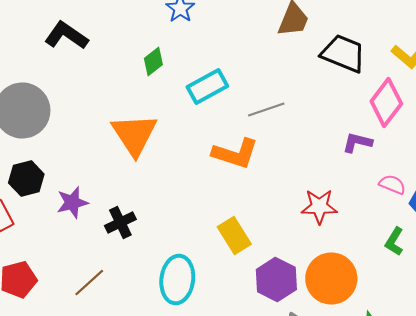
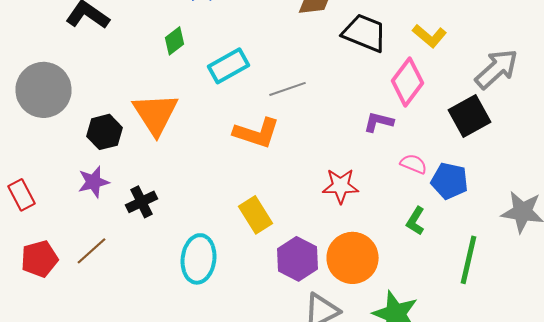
black hexagon: (26, 178) -> (104, 132), moved
brown line: (89, 282) -> (92, 251), moved

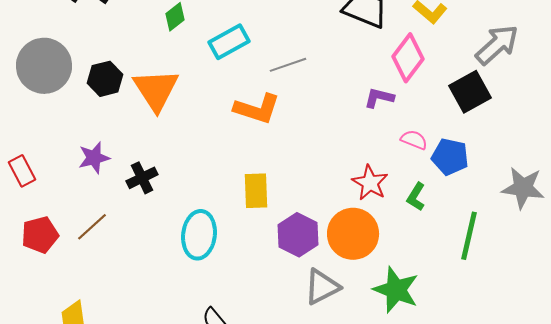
black hexagon: (104, 132) -> (105, 79), moved
red star: (340, 186) -> (370, 183), moved, turned 30
yellow rectangle: (256, 215) -> (256, 191), turned 30

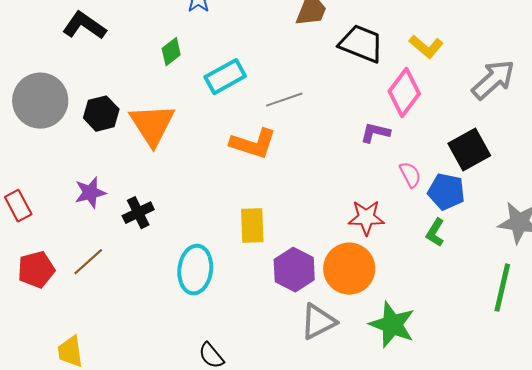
black square: (470, 92) -> (469, 150), moved
pink semicircle: (414, 140) -> (410, 175), turned 40
red star: (370, 183) -> (366, 218), turned -30
green L-shape: (416, 197) -> (435, 233), moved
green line: (469, 236) -> (502, 288), moved

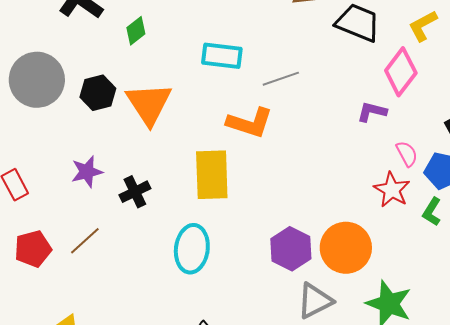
yellow L-shape: (426, 47) -> (423, 26), turned 112
green diamond: (171, 52) -> (136, 31), moved
cyan rectangle: (225, 77) -> (222, 56), turned 36
red star: (366, 218) -> (392, 190), moved, turned 30
yellow rectangle: (252, 226) -> (212, 175), moved, size x1.4

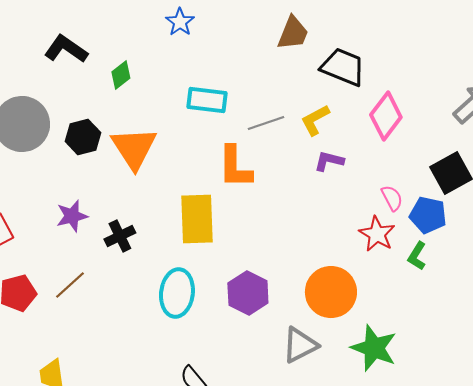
yellow L-shape: (423, 26) -> (315, 120), moved
purple L-shape: (372, 112) -> (329, 161), moved
orange L-shape: (250, 123) -> (235, 167), turned 72
purple hexagon: (291, 249) -> (248, 293), moved

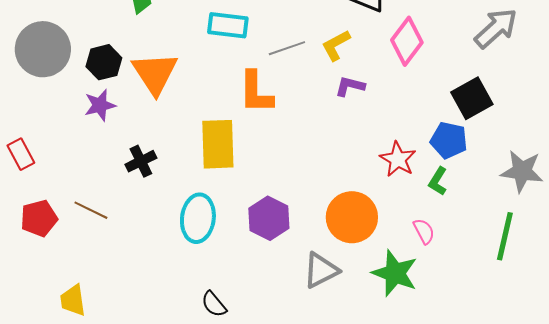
pink semicircle: (392, 198) -> (424, 231), moved
purple star: (72, 216) -> (100, 105), moved
brown line: (70, 285) -> (91, 210), turned 68

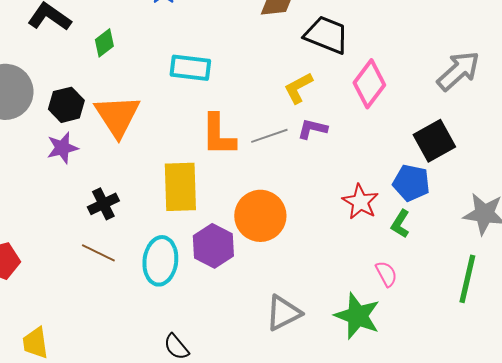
gray line: (287, 48) -> (269, 136), moved
brown line: (91, 210) -> (98, 253), moved
orange circle: (352, 217) -> (260, 216), moved
purple hexagon: (269, 218) -> (213, 246), moved

